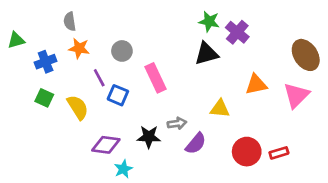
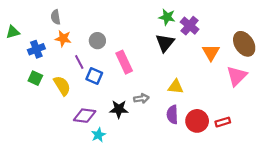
black triangle: (206, 54) -> (165, 43), turned -36
orange triangle: (256, 84) -> (211, 52), moved, turned -48
purple semicircle: (196, 144) -> (172, 115), moved, turned 138

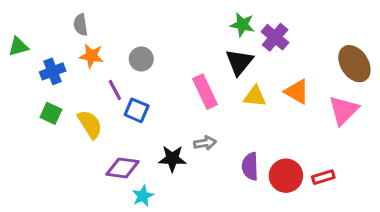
orange triangle: (211, 52) -> (297, 92), moved, turned -30
pink rectangle: (124, 62) -> (205, 92), moved
yellow triangle: (176, 87) -> (255, 96), moved

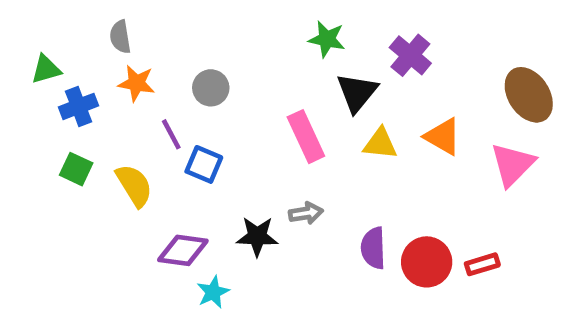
green star: (242, 25) -> (327, 39), moved
green triangle: (18, 47) -> (46, 69), moved

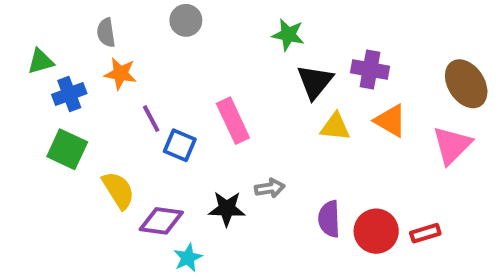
purple cross: (410, 55) -> (370, 69), moved, turned -30
gray circle: (211, 88) -> (186, 20), moved
pink rectangle: (306, 137) -> (233, 121), moved
green square: (76, 169) -> (67, 149), size x1.4
yellow semicircle: (134, 185) -> (118, 190), moved

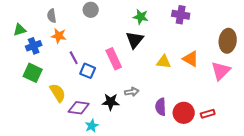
purple cross: (370, 69) -> (181, 15), moved
black triangle: (315, 82) -> (135, 40), moved
brown ellipse: (466, 84) -> (228, 41), turned 40

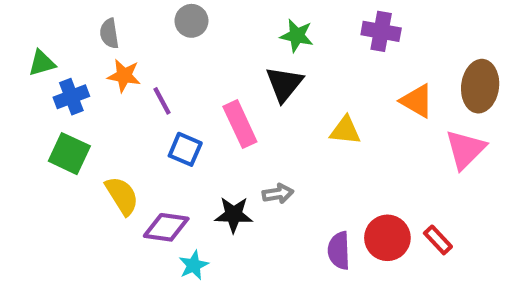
purple line: (74, 58) -> (162, 101), moved
orange triangle: (191, 59) -> (417, 101), moved
purple semicircle: (161, 107) -> (339, 250), moved
red rectangle: (208, 114) -> (438, 240), turned 64

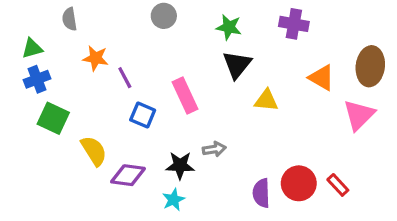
gray circle: (191, 21) -> (164, 16), moved
gray semicircle: (109, 33) -> (70, 19), moved
black triangle: (284, 84) -> (237, 65), moved
blue cross: (71, 97) -> (37, 79), moved
cyan star: (194, 265) -> (174, 200), moved

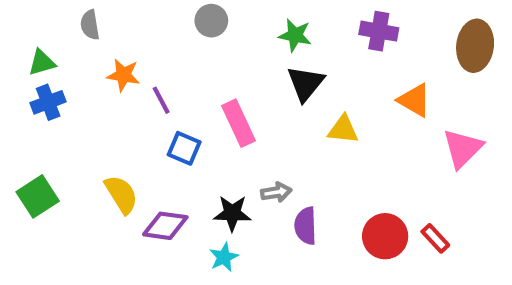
brown ellipse: (370, 66) -> (475, 46), moved
green square: (53, 118) -> (38, 196), moved, turned 32
purple semicircle: (261, 193) -> (306, 226), moved

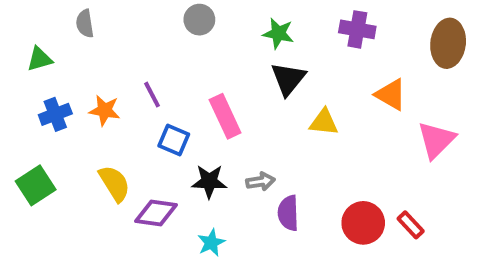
orange star: (123, 75) -> (105, 110), moved
blue cross: (48, 102) -> (55, 114), moved
black star: (232, 213) -> (209, 181), moved

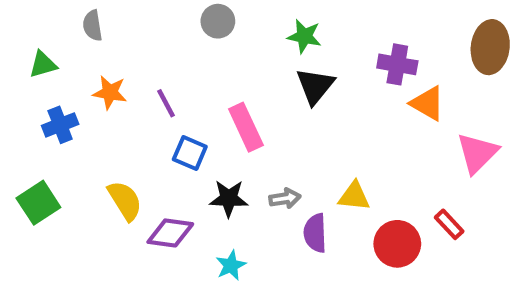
purple cross: (357, 29) -> (397, 64), moved
orange star: (105, 110) -> (110, 92), moved
yellow triangle: (324, 122) -> (354, 196), moved
red rectangle: (411, 225) -> (449, 224), moved

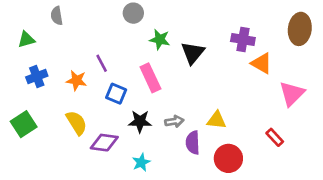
green star: (304, 36) -> (160, 39), moved
orange star: (110, 92) -> (76, 80), moved
red circle: (397, 244) -> (228, 158), moved

